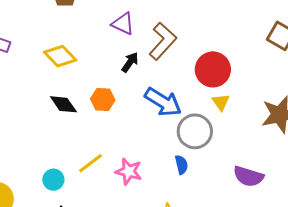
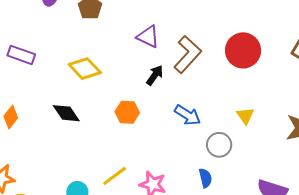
red circle: (213, 69) -> (243, 50), moved
blue arrow: (163, 102) -> (188, 115), size x0.7
black diamond: (63, 104) -> (66, 113), moved
gray circle: (195, 131) -> (219, 145), size x0.7

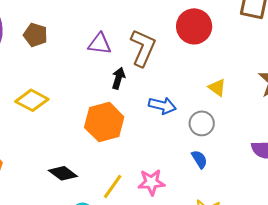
yellow diamond: (85, 69) -> (32, 100), moved
orange hexagon: (127, 112) -> (104, 122), size x1.6
black diamond: (66, 113) -> (63, 173), moved

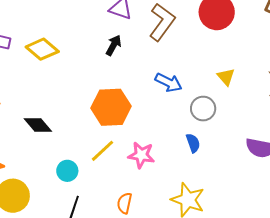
black arrow: (118, 78) -> (114, 45), moved
orange hexagon: (104, 122) -> (111, 107), moved
black diamond: (63, 173) -> (38, 125), moved

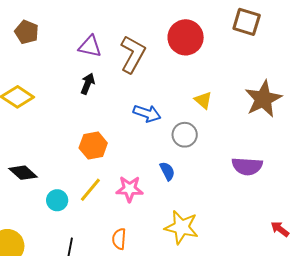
orange hexagon: (111, 107) -> (93, 145), size x0.7
blue semicircle: (193, 143) -> (167, 171), moved
cyan circle: (67, 171) -> (57, 200), moved

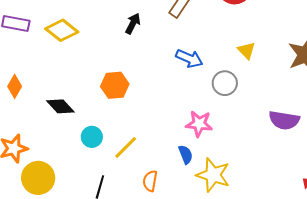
orange hexagon: (93, 145) -> (115, 85), moved
blue semicircle: (167, 171) -> (186, 154), moved
pink star: (129, 189) -> (199, 124), moved
yellow line: (90, 190) -> (126, 147), moved

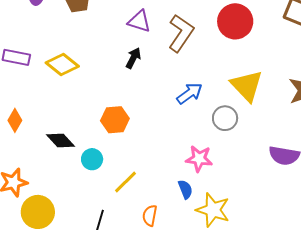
yellow triangle: (246, 51) -> (247, 86), size x1.8
blue arrow: (189, 59) -> (190, 93), turned -60
cyan circle: (92, 137) -> (92, 159), moved

